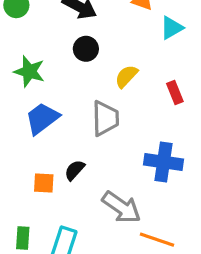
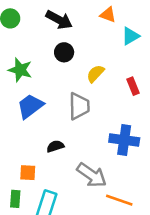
black semicircle: (75, 170) -> (55, 146), turned 30
orange square: (44, 183) -> (28, 173), moved

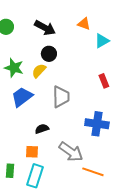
yellow semicircle: (95, 74) -> (39, 71), moved
orange square: (28, 173) -> (32, 152), moved

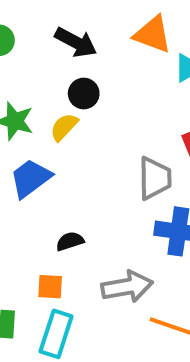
orange triangle: (84, 24) -> (153, 34), size x1.5
gray trapezoid: (61, 97) -> (155, 178), moved
gray arrow: (71, 152) -> (127, 287), turned -45

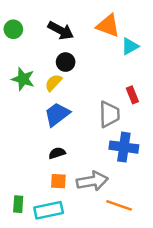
blue trapezoid: (30, 178) -> (57, 114), moved
orange square: (50, 287) -> (58, 181), moved
cyan rectangle: (56, 334) -> (49, 210), turned 60

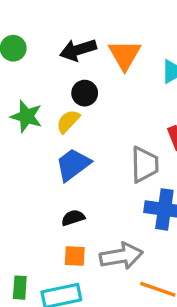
orange triangle: (108, 26) -> (125, 55), moved, turned 40
black arrow: (61, 30) -> (78, 50), turned 135

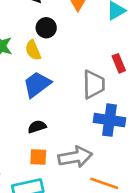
yellow semicircle: (68, 121) -> (33, 50), turned -66

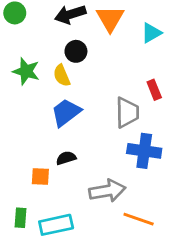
orange square: (38, 157) -> (40, 177), moved

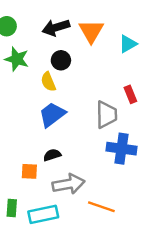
green star: (26, 71) -> (17, 59), moved
gray arrow: (107, 191) -> (69, 184), moved
orange line: (139, 219) -> (101, 207), moved

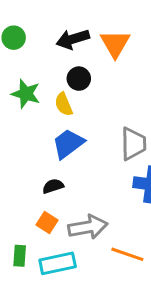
green star: (17, 59) -> (26, 94), moved
black semicircle: (52, 155) -> (53, 186), moved
orange square: (29, 171) -> (47, 223), moved, turned 30

